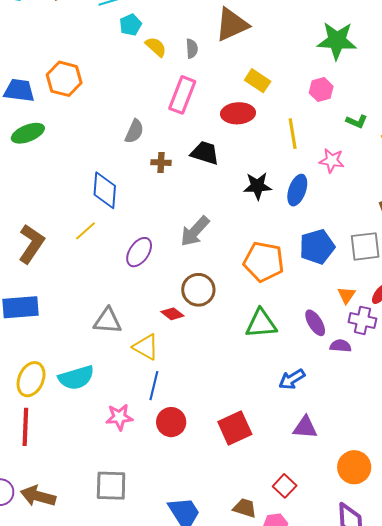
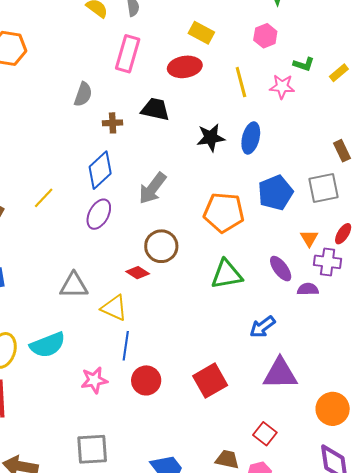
pink star: (332, 161) -> (282, 87), moved
blue diamond: (105, 190) -> (100, 170), moved, turned 48
purple triangle: (305, 427) -> (280, 374), size x1.4

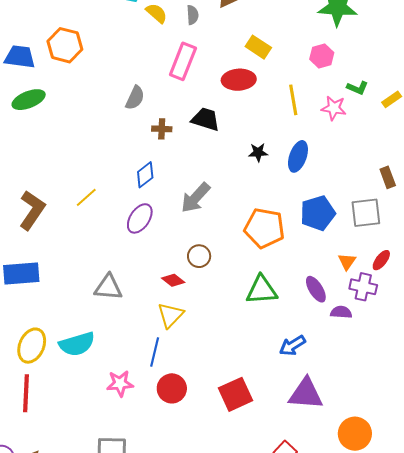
black star: (211, 138) -> (258, 152), size x0.7
blue diamond: (100, 170) -> (145, 175), size x0.7
brown circle: (161, 246) -> (199, 256), size x0.7
yellow triangle: (114, 308) -> (170, 315), moved, turned 44

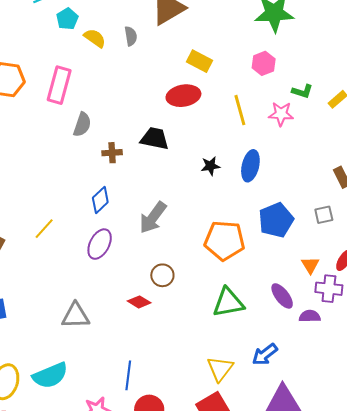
pink rectangle: (183, 61) -> (59, 85), moved
gray square: (366, 213) -> (324, 215), size x0.6
yellow triangle: (170, 315) -> (220, 369), moved

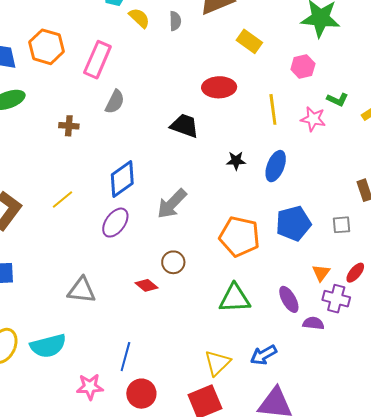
yellow rectangle: (200, 61) -> (249, 41), moved
brown cross: (112, 153) -> (69, 126), moved
blue diamond: (100, 200) -> (122, 179), size x1.4

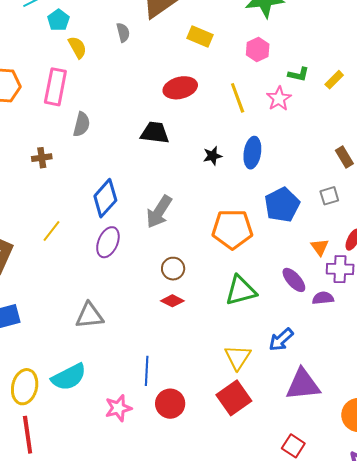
yellow semicircle: (139, 18) -> (77, 47), moved, turned 30
pink star: (313, 119) -> (279, 99), turned -30
red diamond: (147, 285) -> (172, 301), moved

